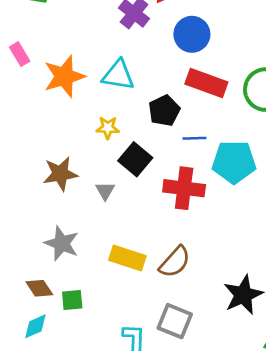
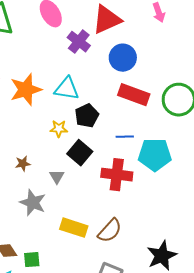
black pentagon: (164, 111) -> (87, 116), moved
brown star: (60, 174) -> (23, 164), size x0.6
gray star: (62, 243) -> (33, 203), moved

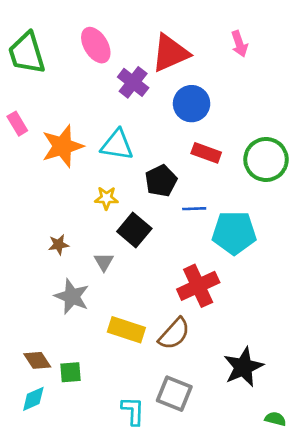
red rectangle: (134, 95) -> (206, 153), size x0.7
black pentagon: (87, 116) -> (161, 181), moved
red cross: (117, 175) -> (198, 286), moved, turned -32

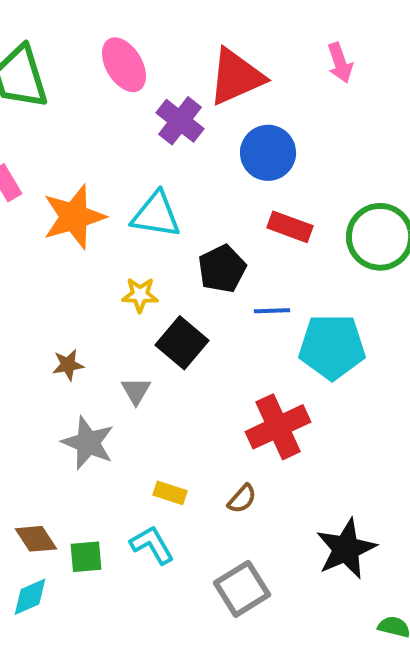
yellow rectangle: (126, 330) -> (170, 493), size x0.6
brown semicircle: (174, 334) -> (242, 499), size x0.6
gray square: (174, 394) -> (242, 589), turned 36
cyan L-shape: (133, 411) -> (152, 545), moved, turned -32

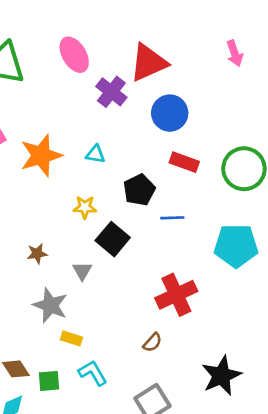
pink arrow: (340, 63) -> (235, 53), moved
cyan triangle: (156, 215) -> (95, 154), size x0.6
cyan pentagon: (332, 347) -> (236, 246), moved
yellow rectangle: (170, 493) -> (72, 338), moved

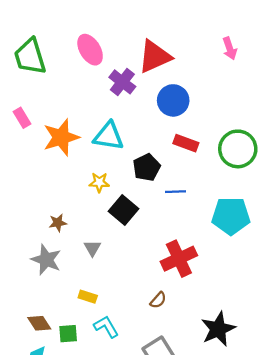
cyan triangle: (95, 154) -> (109, 136), size x1.8
gray triangle: (82, 271) -> (92, 248), moved
gray star: (50, 305) -> (46, 260), moved

